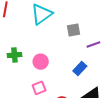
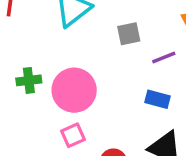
pink circle: (41, 62) -> (74, 90), size x1.6
blue rectangle: (80, 68) -> (157, 99), moved, turned 64

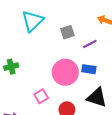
pink circle: (74, 90) -> (65, 72), moved

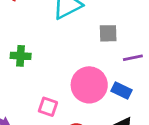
pink square: (41, 96) -> (48, 107), turned 32

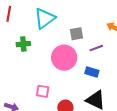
green cross: (21, 56) -> (23, 44), moved
pink circle: (89, 85) -> (64, 58), moved

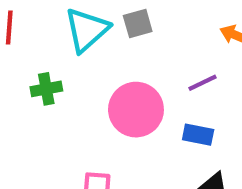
gray square: (76, 34) -> (138, 24), moved

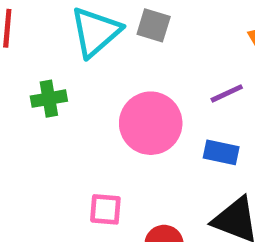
gray square: (138, 24) -> (154, 25), turned 32

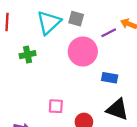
purple line: (227, 93) -> (109, 33), moved
pink circle: (151, 123) -> (83, 52), moved

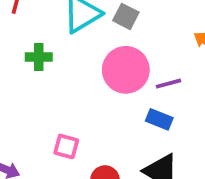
purple line: (109, 33) -> (169, 84), moved

